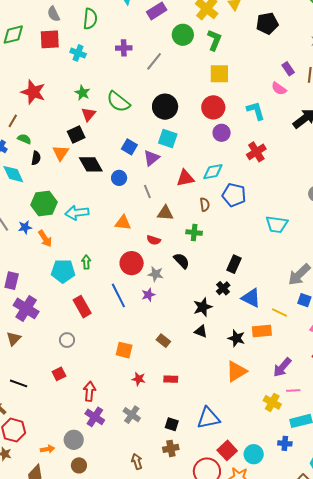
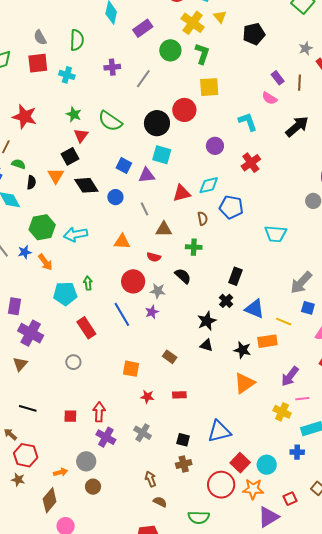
red circle: (213, 107) -> (184, 110), moved
purple triangle: (151, 158) -> (147, 175), turned 36
red square: (59, 374) -> (70, 416), moved, turned 32

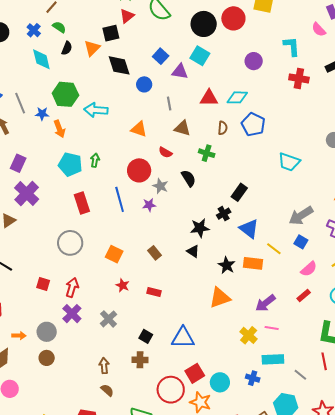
red cross: (251, 163) -> (299, 78), moved, turned 30
gray circle: (73, 362) -> (70, 243), moved, size x1.6

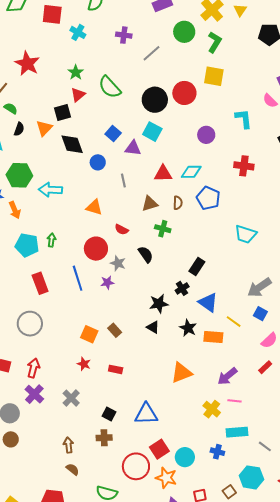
red cross: (299, 78) -> (244, 166), moved
brown triangle: (182, 128) -> (150, 204), moved, turned -30
orange square: (114, 254) -> (89, 334), moved
black star: (227, 265) -> (188, 328), moved

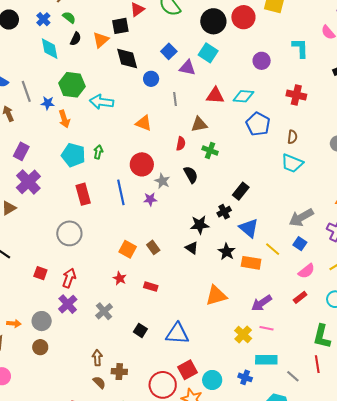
brown semicircle: (178, 203) -> (292, 137), moved
red semicircle: (122, 229) -> (181, 144), moved, turned -112
brown cross: (104, 438) -> (119, 372), moved

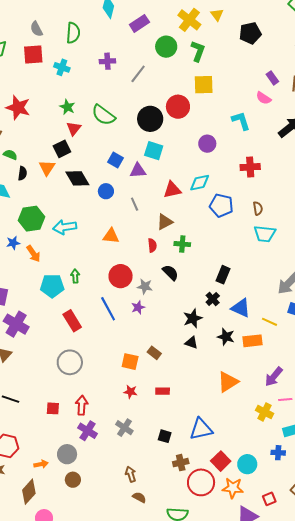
brown cross: (119, 372) -> (181, 463), moved

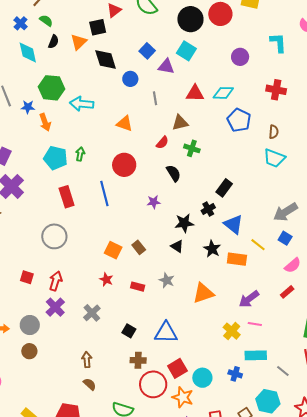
red semicircle: (152, 245) -> (162, 143), turned 32
gray star: (145, 286) -> (167, 280), moved
purple star: (138, 307) -> (154, 202), moved

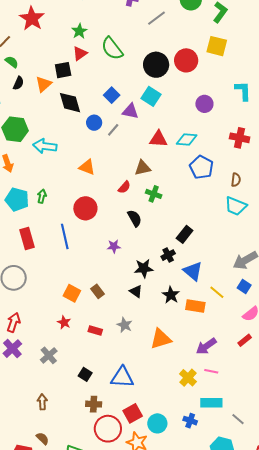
gray line: (155, 98) -> (113, 130), moved, turned 48
brown semicircle: (90, 384) -> (43, 438), moved

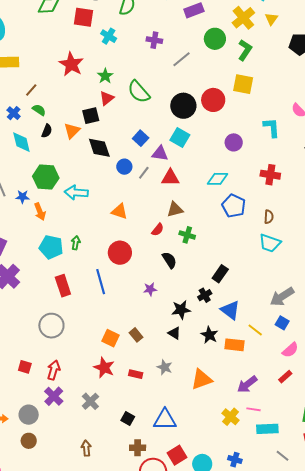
red star: (32, 18) -> (71, 64), moved
red triangle: (158, 139) -> (170, 178), moved
red star: (64, 322) -> (104, 368), size x1.5
cyan rectangle: (211, 403) -> (267, 429), moved

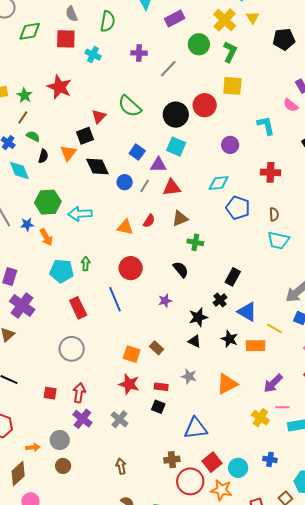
green star: (105, 76) -> (25, 95), moved
red semicircle: (158, 230) -> (149, 221), moved
black square: (128, 419) -> (158, 407), moved

